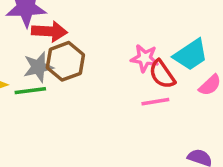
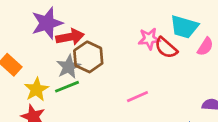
cyan trapezoid: (191, 55) -> (184, 27), turned 64
pink line: (155, 102) -> (137, 97), moved

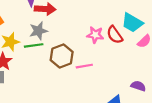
pink star: (149, 39) -> (95, 35), moved
brown hexagon: (88, 57) -> (62, 56), moved

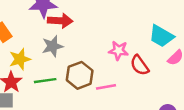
red semicircle: (115, 35) -> (140, 65), moved
green line: (34, 45) -> (45, 81), moved

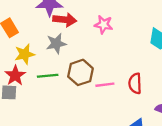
pink star: (119, 51) -> (104, 25), moved
red semicircle: (140, 65) -> (135, 83), moved, turned 30

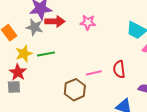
gray star: (56, 44) -> (34, 27), moved, turned 30
brown hexagon: (80, 72) -> (75, 90), moved
green line: (48, 76) -> (46, 54), moved

